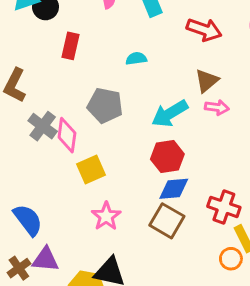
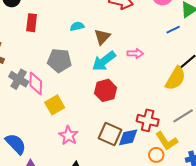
brown triangle: (207, 81) -> (102, 37), moved
blue diamond: (174, 189) -> (128, 137), moved

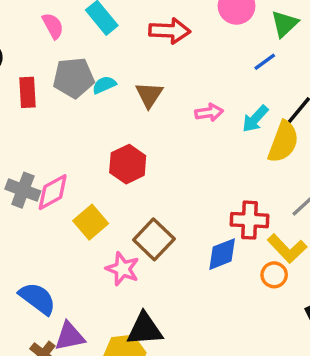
gray pentagon: (59, 60) -> (74, 78), moved
cyan arrow: (104, 61) -> (255, 119), moved, size x0.7
pink diamond: (36, 83) -> (53, 192), turned 70
red hexagon: (106, 90) -> (128, 164), moved
brown square: (110, 134) -> (154, 239), moved, turned 30

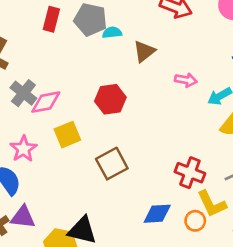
blue diamond: (222, 254) -> (157, 214), moved
pink star: (123, 269) -> (23, 149), moved

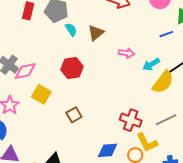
cyan semicircle: (112, 33) -> (71, 30), moved, turned 64
yellow square: (67, 135) -> (41, 94), turned -36
brown square: (112, 164) -> (74, 115), size x0.7

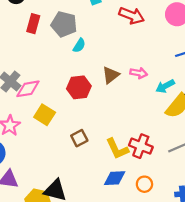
cyan semicircle: (71, 30) -> (79, 45), turned 64
brown triangle: (96, 33) -> (111, 75), moved
yellow L-shape: (147, 142) -> (117, 149), moved

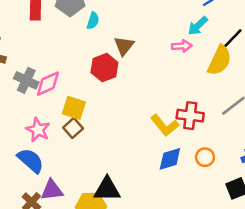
pink arrow: (139, 73) -> (182, 46), moved
brown triangle: (111, 75) -> (124, 46), moved
cyan arrow: (165, 86) -> (198, 26), moved
brown square: (79, 138) -> (73, 128), moved

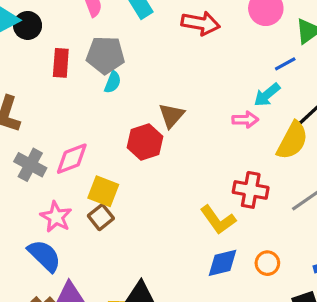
cyan semicircle: (93, 21) -> (113, 82), moved
gray cross: (26, 80) -> (30, 165), moved
red cross: (190, 116) -> (251, 190), moved

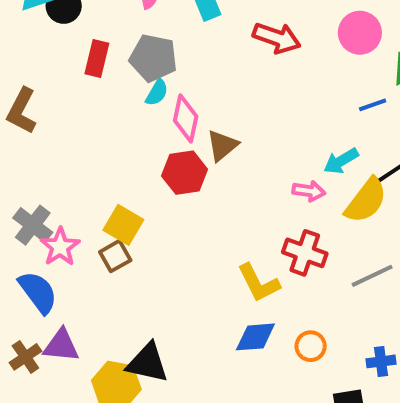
cyan arrow: (267, 95) -> (341, 161), moved
pink arrow: (245, 120) -> (309, 191), moved
pink diamond: (72, 159) -> (186, 118), moved, turned -66
gray cross: (30, 165) -> (33, 225), moved

